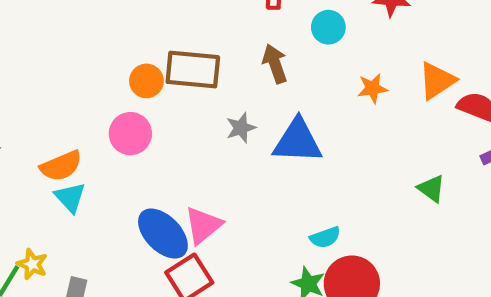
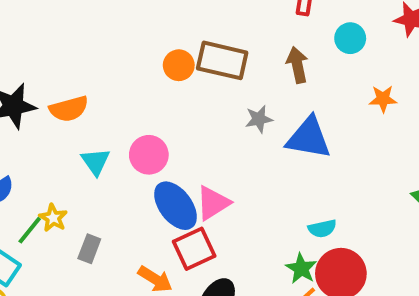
pink circle: (130, 134) -> (149, 155), moved
orange semicircle: (61, 166) -> (69, 109), moved

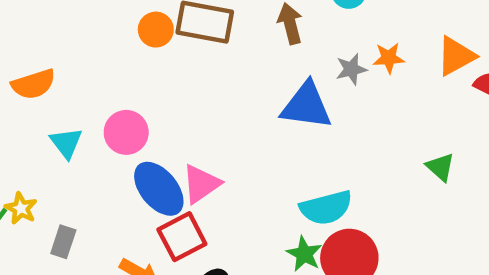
gray star: (259, 119) -> (351, 69), moved
cyan semicircle: (322, 229) -> (326, 208), size x1.6

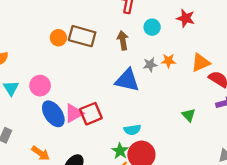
cyan semicircle: (326, 208) -> (132, 130), size x0.7
red square: (182, 237) -> (91, 114), moved

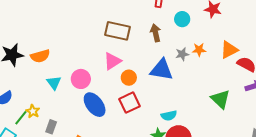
orange circle: (58, 38) -> (129, 78), moved
pink triangle: (74, 113) -> (112, 61), moved
green triangle: (189, 115) -> (220, 99), size x1.5

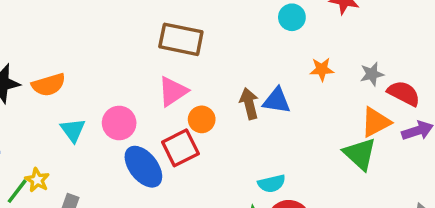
brown arrow: (156, 33) -> (249, 104), moved
orange triangle: (229, 50) -> (376, 122), moved
gray star: (182, 54) -> (372, 74), moved
blue triangle: (162, 70) -> (277, 101), moved, size x0.7
red square: (129, 103) -> (180, 148), moved

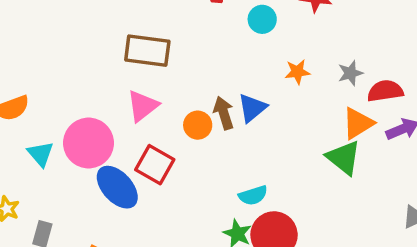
red semicircle: (404, 93) -> (385, 91), turned -32
blue triangle: (277, 101) -> (252, 108), turned -44
orange circle: (202, 119) -> (198, 125), moved
pink circle: (119, 123) -> (89, 143), size x1.4
red square: (180, 148) -> (155, 165), turned -30

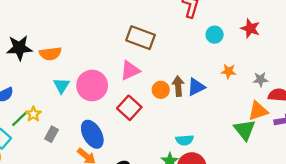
blue ellipse: (117, 187) -> (92, 134), moved

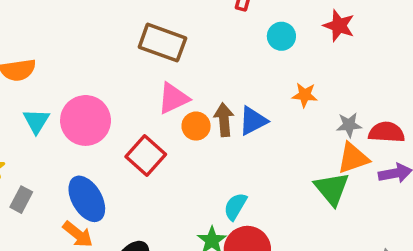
pink triangle: (130, 70) -> (173, 98), moved
gray star: (260, 79) -> (349, 125), moved
cyan semicircle: (185, 140) -> (235, 206), turned 126

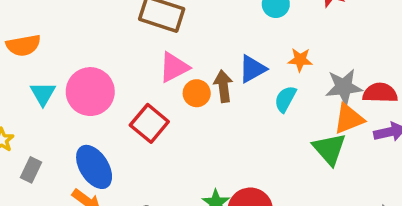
blue triangle: (253, 121) -> (252, 69), moved
gray star: (349, 125) -> (344, 87), size x1.5
cyan semicircle: (235, 206) -> (285, 99), moved

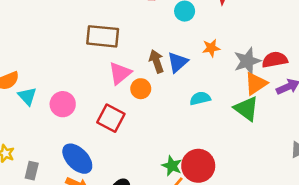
brown arrow: (223, 86) -> (156, 61), moved
pink circle: (90, 92) -> (63, 104), size x0.7
cyan triangle: (43, 94) -> (27, 96), moved
cyan semicircle: (285, 99) -> (200, 98), moved, turned 60

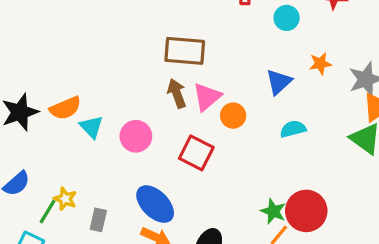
brown arrow: (156, 61) -> (177, 93), moved
cyan semicircle: (200, 98) -> (293, 129), moved

